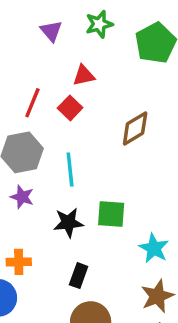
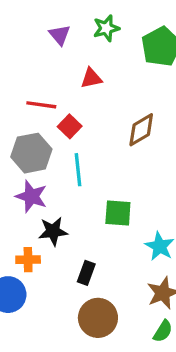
red line: (32, 103) -> (41, 105), turned 76
red square: (70, 108) -> (70, 126), moved
purple star: (22, 197) -> (31, 196), size x1.4
black star: (68, 223) -> (53, 231), moved

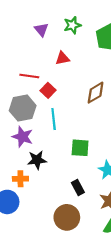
black rectangle: (86, 273) -> (78, 188), moved, turned -48

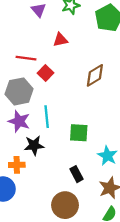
cyan line: (54, 119) -> (47, 117), moved

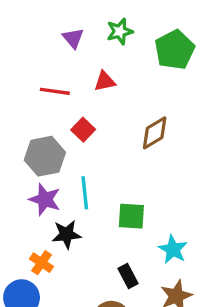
red line: (26, 58) -> (55, 91), moved
orange cross: (17, 165) -> (42, 263), turned 35

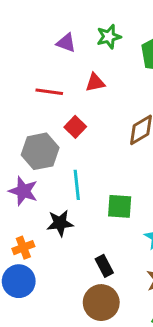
purple triangle: (73, 38) -> (66, 43), turned -30
purple star: (45, 199) -> (23, 191), moved
orange cross: (42, 263) -> (23, 248), moved, turned 35
black rectangle: (128, 276) -> (104, 266), moved

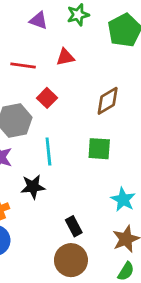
green square: (120, 206) -> (99, 149), moved

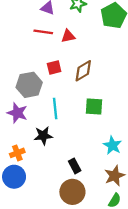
red line: (23, 66) -> (43, 32), moved
red square: (47, 98) -> (54, 68), turned 32
brown diamond: (108, 101) -> (83, 71), moved

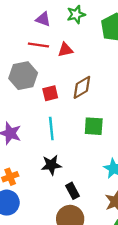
red square: (54, 68) -> (50, 93), moved
gray hexagon: (29, 85) -> (23, 76), moved
black star: (43, 136) -> (51, 165), moved

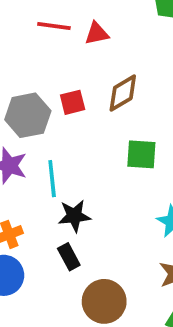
gray hexagon: (23, 76) -> (28, 115), moved
cyan line: (51, 129) -> (52, 179), moved
black rectangle: (72, 191) -> (69, 257), moved

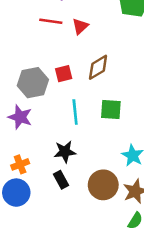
red triangle: (97, 33) -> (80, 26), turned -30
cyan line: (52, 179) -> (75, 112), moved
brown circle: (104, 301) -> (103, 185), moved

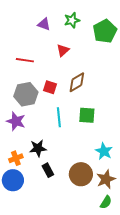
red line: (51, 21) -> (25, 60), moved
red square: (64, 74) -> (50, 87), turned 32
black star: (65, 152) -> (38, 148), moved

